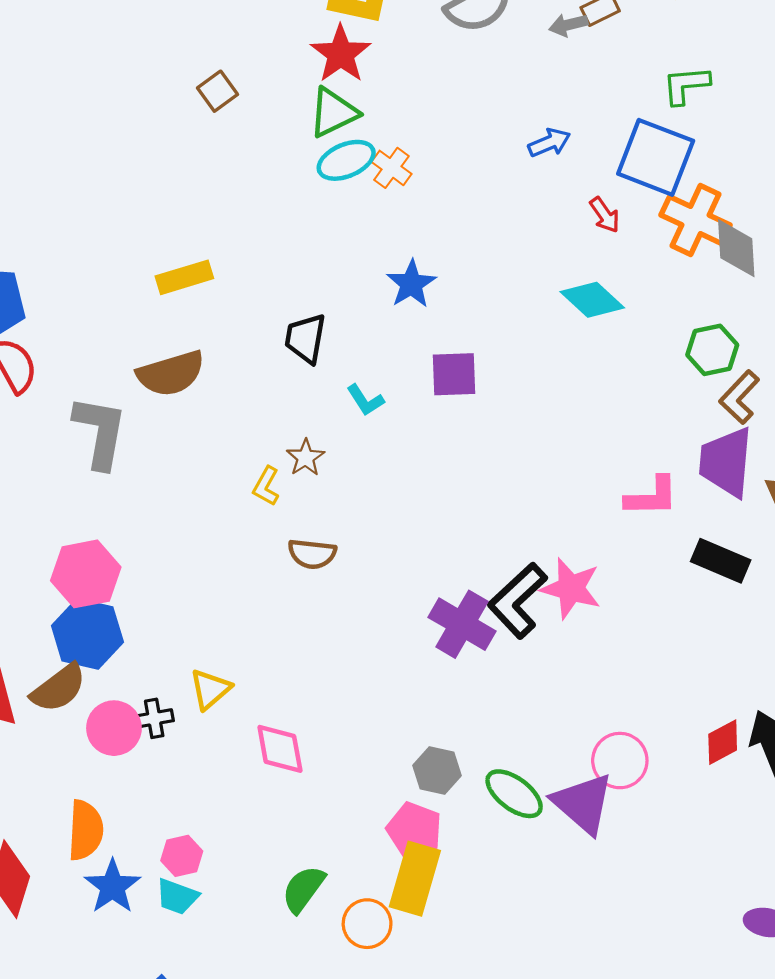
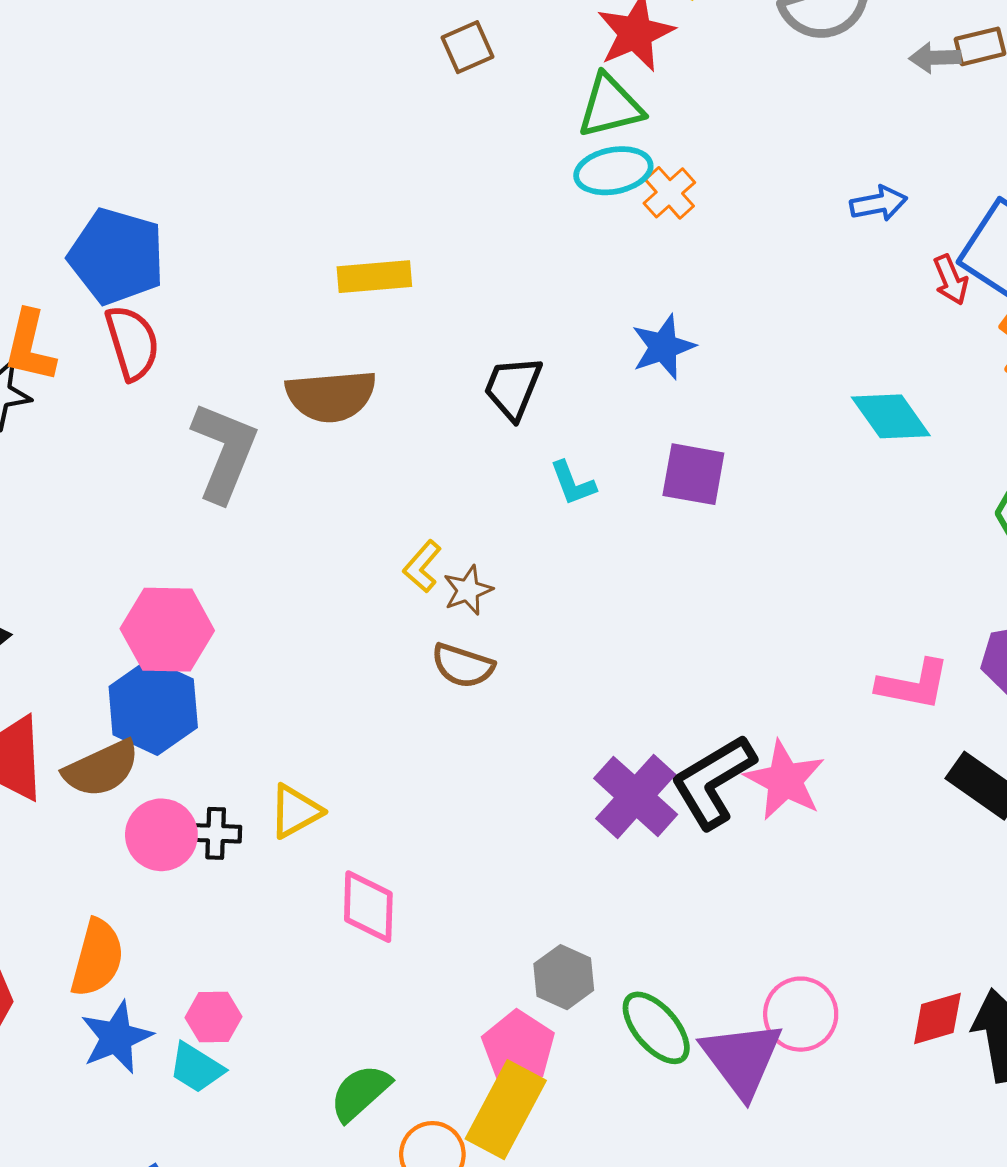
red arrow: (605, 215) -> (951, 280), moved
brown star: (306, 458) -> (468, 590), moved

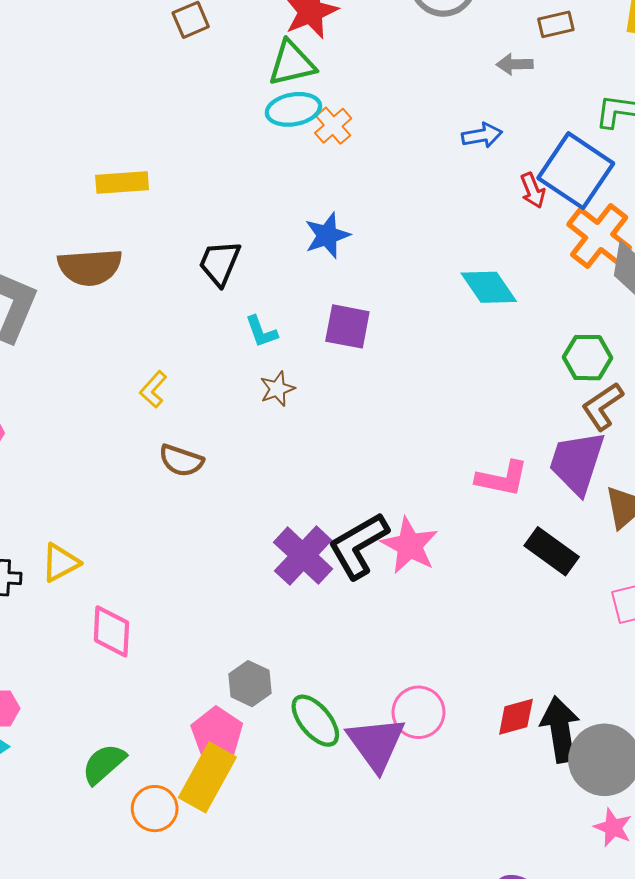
gray arrow: (935, 58) -> (515, 64), moved
brown star: (468, 590) -> (277, 389), moved

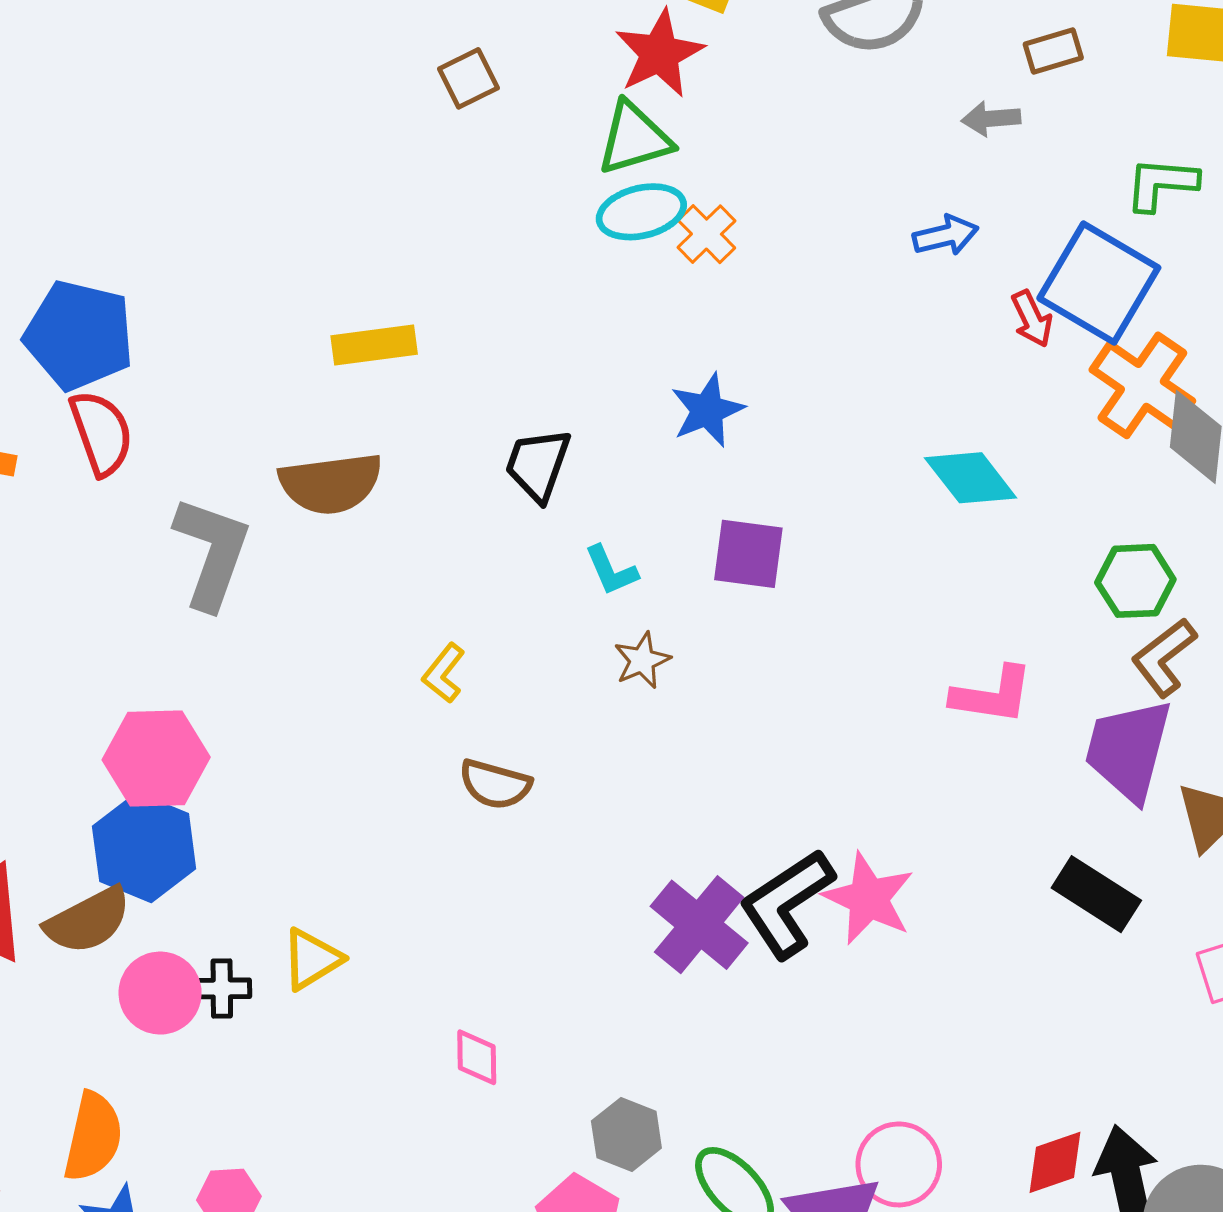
pink L-shape: (502, 479) -> (992, 695), moved
pink diamond: (111, 631) -> (477, 1057), moved, size x0.7

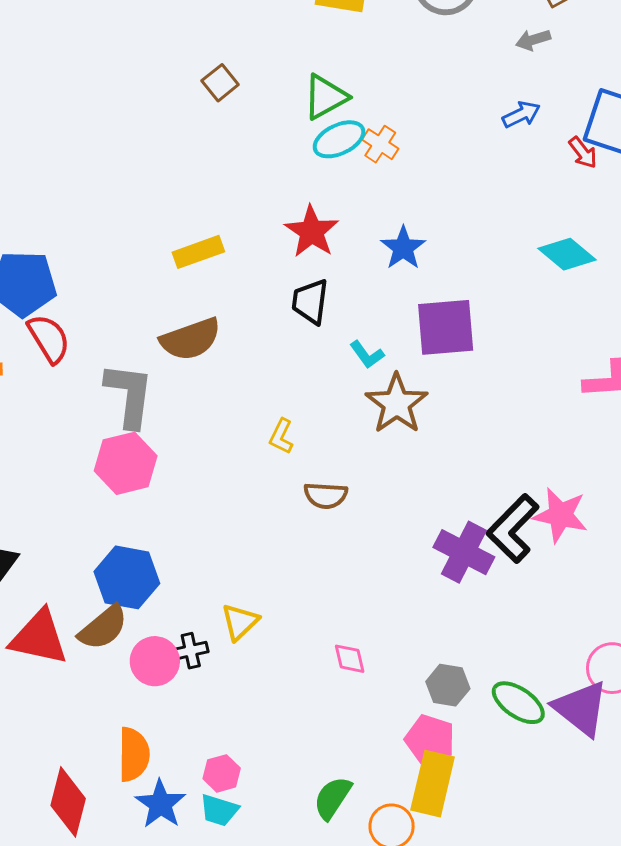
red star: (659, 53) -> (312, 232), moved
purple square: (748, 554) -> (446, 327), size x1.4
brown star: (642, 660) -> (397, 404), size x1.8
pink hexagon: (156, 759) -> (126, 463), moved

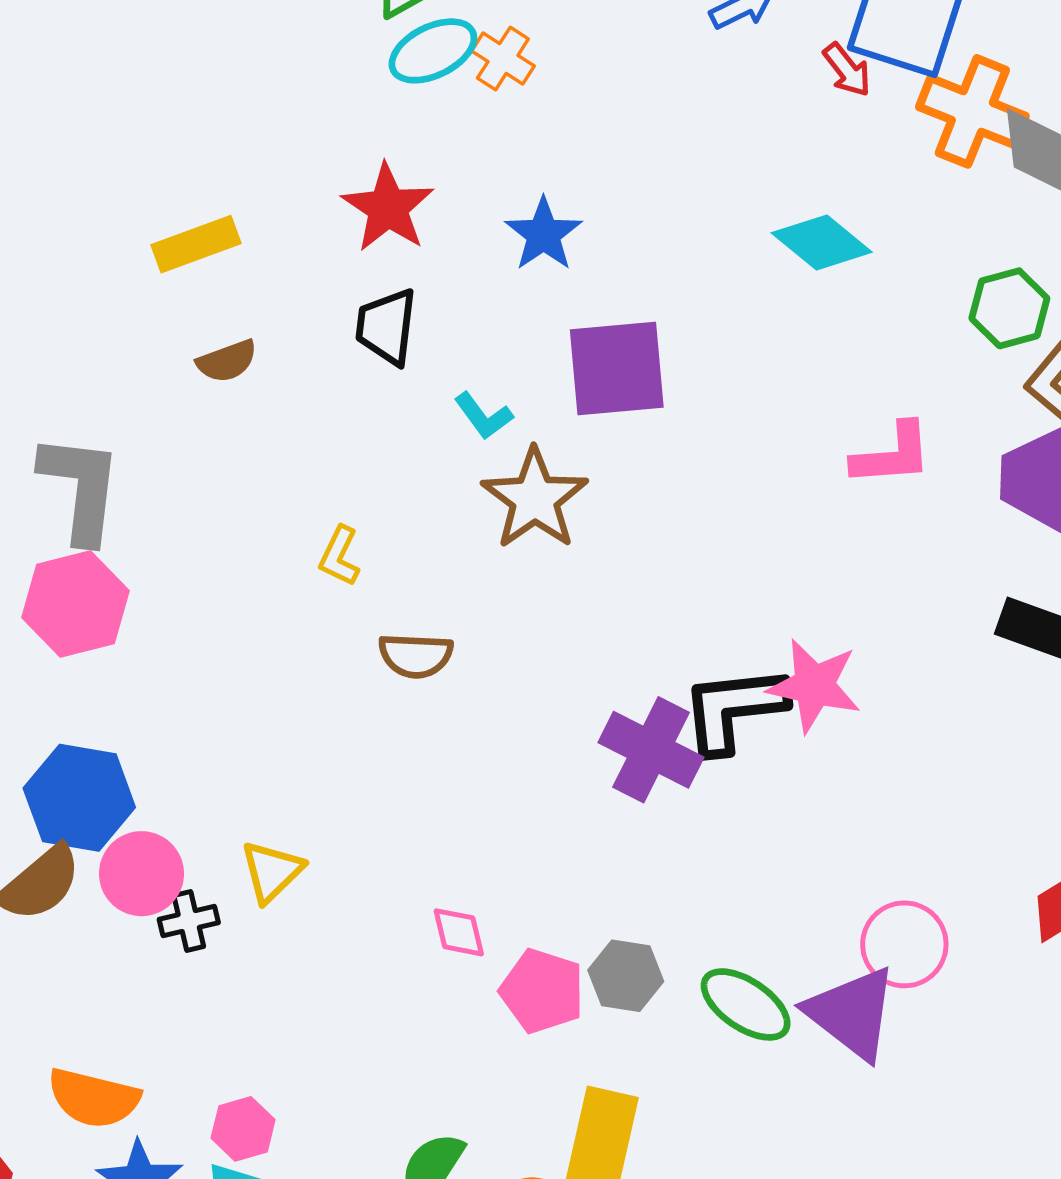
brown semicircle: (191, 339) -> (227, 361), moved, size x0.6
black L-shape: (513, 529) -> (734, 709), turned 40
pink circle: (155, 661) -> (141, 874), moved
pink pentagon: (430, 739) -> (542, 991), moved
orange semicircle: (134, 754) -> (94, 1098), turned 104

